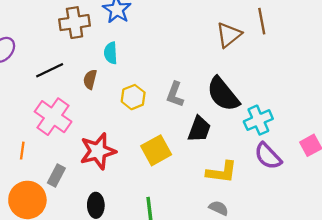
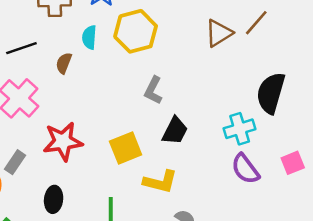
brown line: (262, 21) -> (256, 23), turned 45
black semicircle: (223, 94) -> (271, 93), moved, turned 48
yellow hexagon: (133, 97) -> (136, 31), moved, size x1.6
yellow L-shape: (222, 172) -> (160, 182), moved

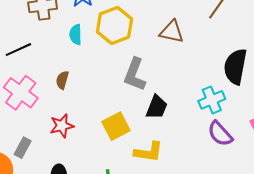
brown triangle: (219, 33) -> (172, 32), moved, turned 50
brown semicircle: (64, 63) -> (62, 80), moved
gray L-shape: (153, 90) -> (135, 74), size x1.4
red star: (63, 141) -> (62, 126), size x0.7

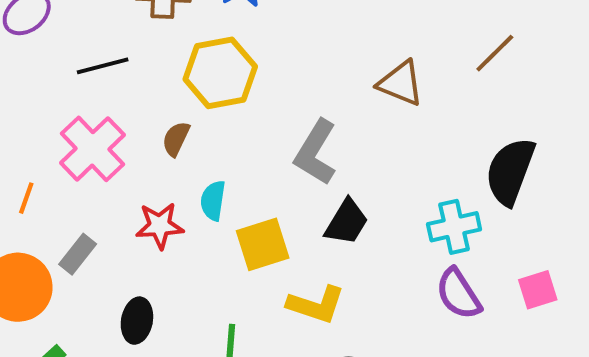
yellow hexagon: (115, 25) -> (220, 73), moved
cyan semicircle: (76, 35) -> (213, 201), moved

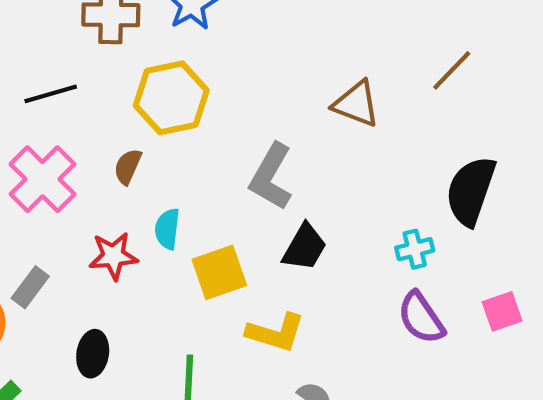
cyan cross: (454, 227) -> (415, 249), size x0.7

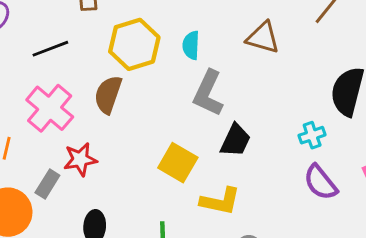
brown semicircle: (128, 167) -> (108, 95), size x1.5
cyan semicircle: (167, 229) -> (191, 45), moved
red star: (113, 256) -> (80, 159), moved
yellow square: (219, 272) -> (178, 163), turned -36

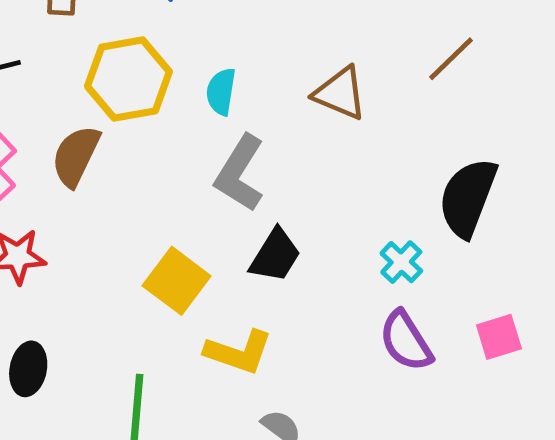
cyan cross: (312, 135) -> (401, 262), turned -35

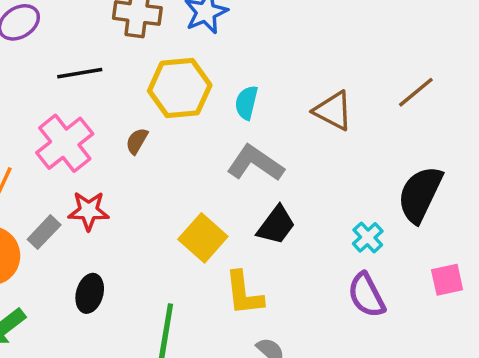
brown semicircle: (76, 156) -> (137, 141), size x0.6
gray L-shape: (240, 173) -> (255, 163), turned 88
pink square: (499, 337) -> (447, 280), moved
yellow L-shape: (239, 352) -> (244, 293), turned 60

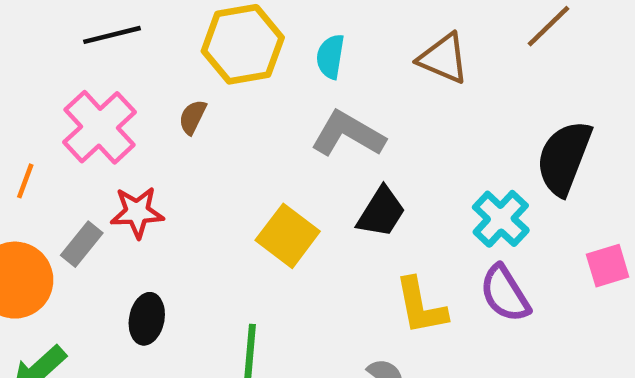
cyan cross: (368, 237) -> (501, 219), size x1.4
yellow L-shape: (244, 293) -> (421, 306), moved

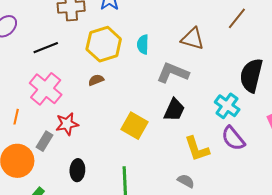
brown semicircle: (193, 117) -> (96, 80), moved, turned 49
gray L-shape: (348, 134) -> (173, 73), moved

